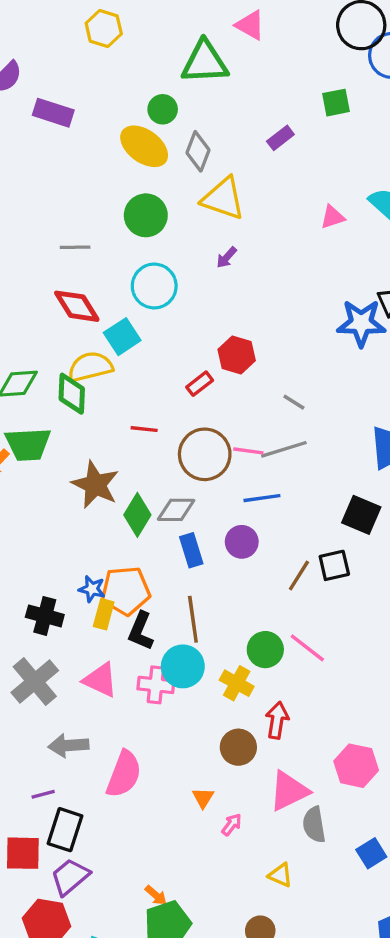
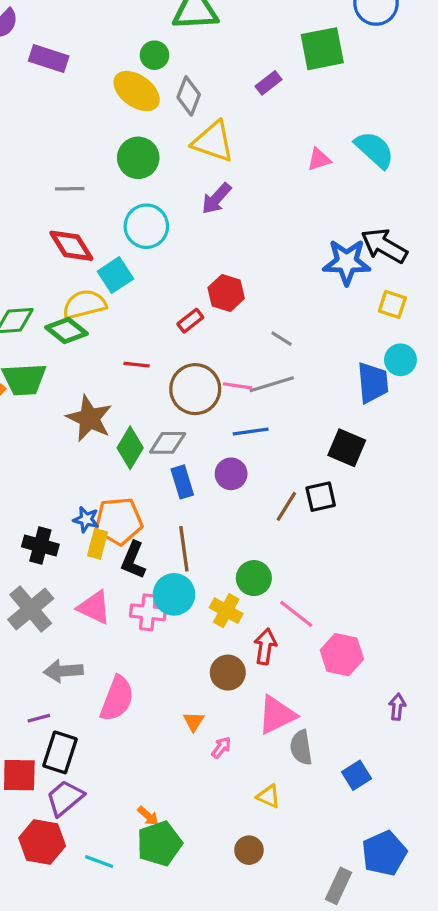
green square: (336, 103) -> (322, 49), size x1.6
purple arrow: (227, 257) -> (216, 199), size x1.5
green diamond: (72, 394) -> (67, 330), turned -54
pink line: (307, 648) -> (296, 614), moved
pink hexagon: (356, 766) -> (342, 655), moved

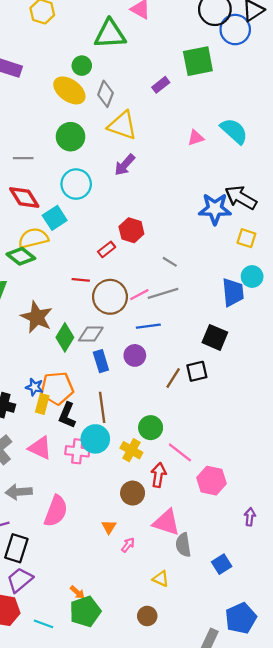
red line: (137, 365) -> (81, 280), moved
pink line: (238, 386) -> (139, 295), turned -36
pink triangle: (277, 715) -> (166, 522), turned 44

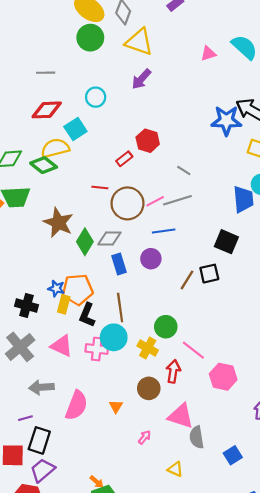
green circle: (71, 137) -> (90, 38), moved
cyan circle: (76, 184) -> (96, 97), size x0.7
red diamond: (24, 198) -> (47, 110), turned -60
orange triangle: (109, 527) -> (116, 406), moved

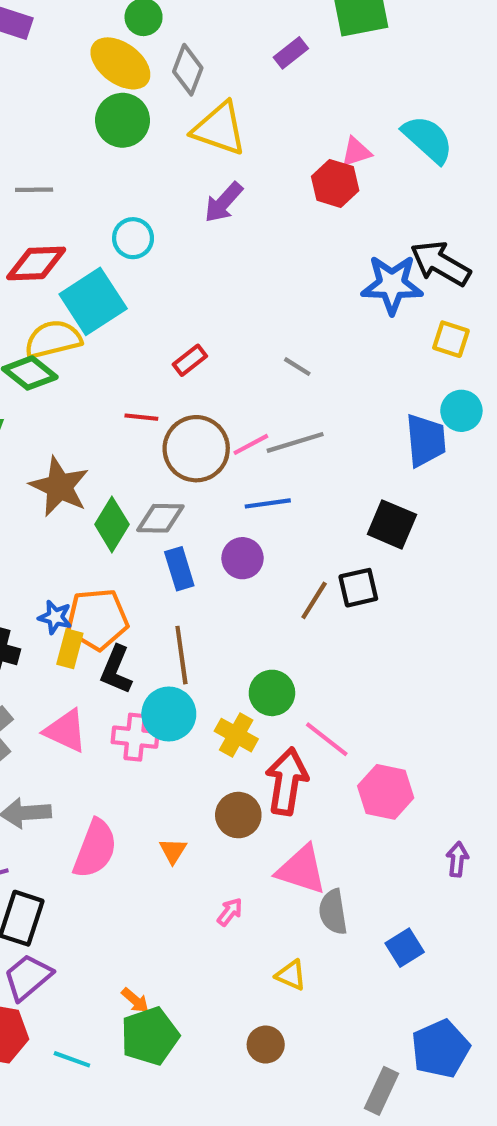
cyan square: (75, 129) -> (93, 301), size x1.4
red hexagon: (148, 141) -> (335, 183), moved
gray line: (184, 170) -> (297, 367), moved
red arrow: (173, 371) -> (287, 781), size x1.4

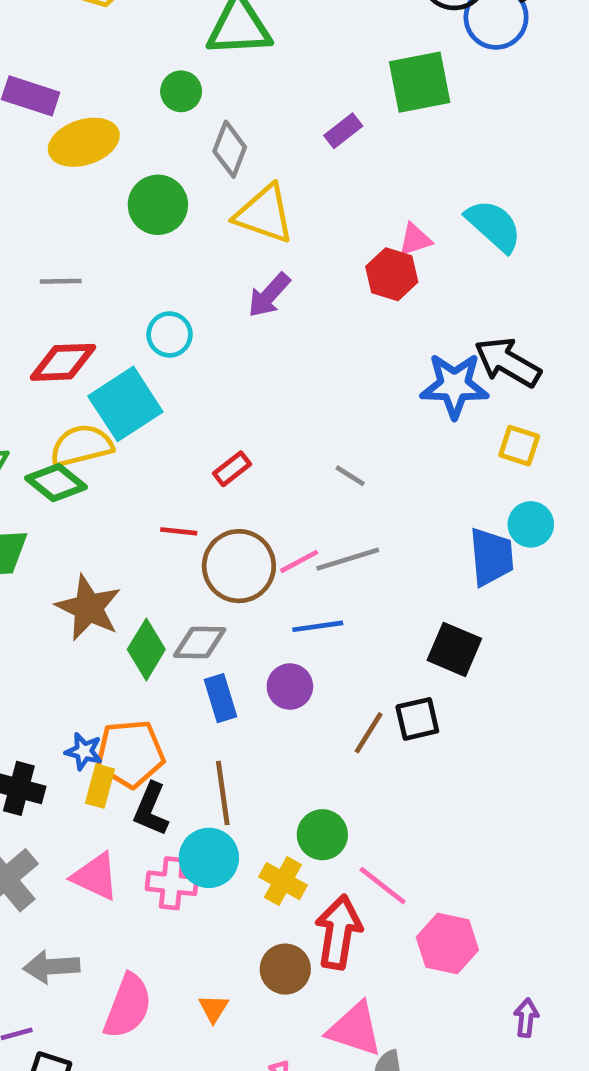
yellow ellipse: (120, 63) -> (84, 142), moved, turned -54

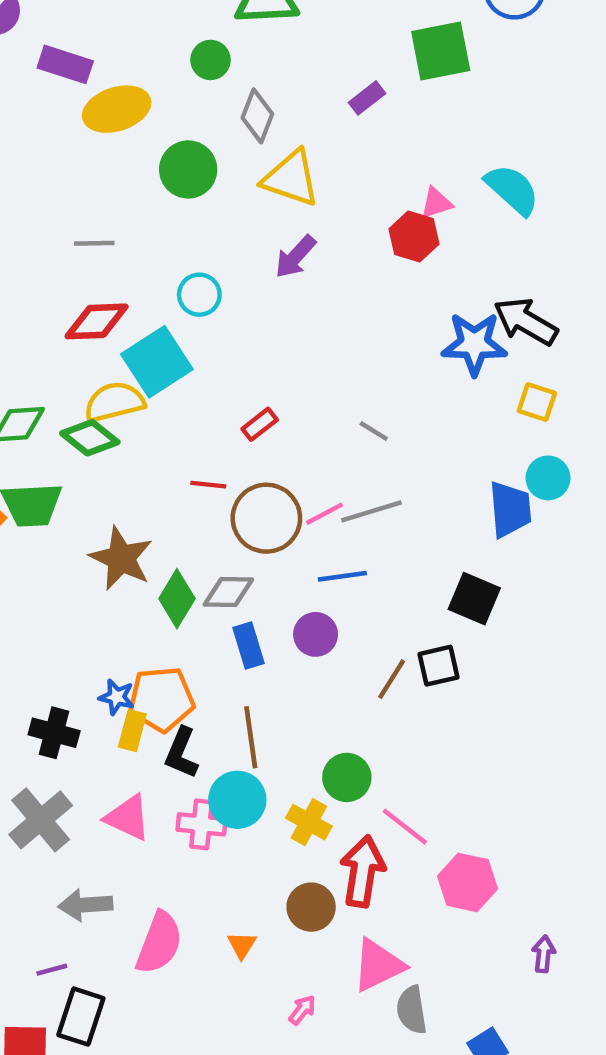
pink triangle: (355, 1029) -> (378, 965), turned -44

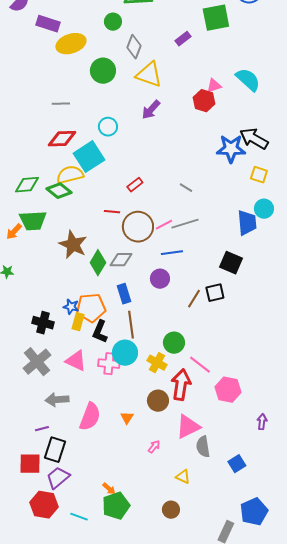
blue rectangle: (249, 646) -> (124, 294), moved

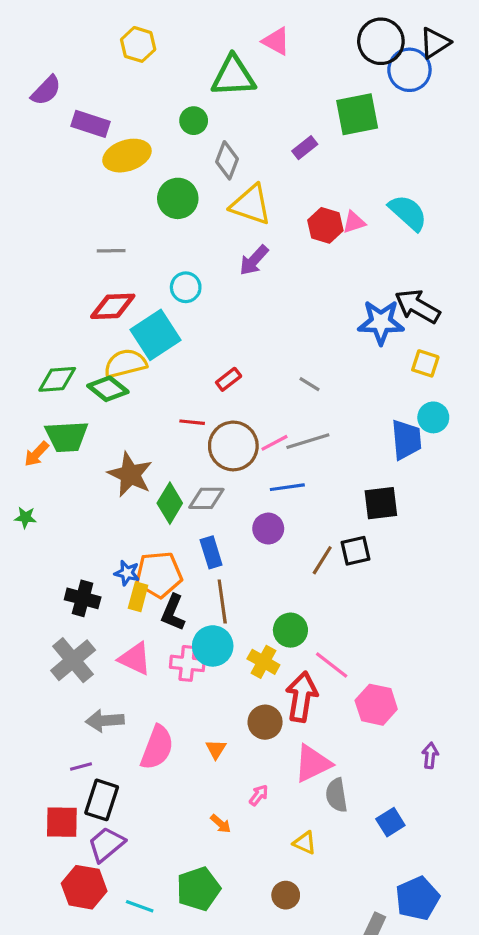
red hexagon: (204, 101) -> (325, 225), moved
black square: (231, 263) -> (381, 503), turned -30
orange arrow: (109, 489) -> (221, 824), moved

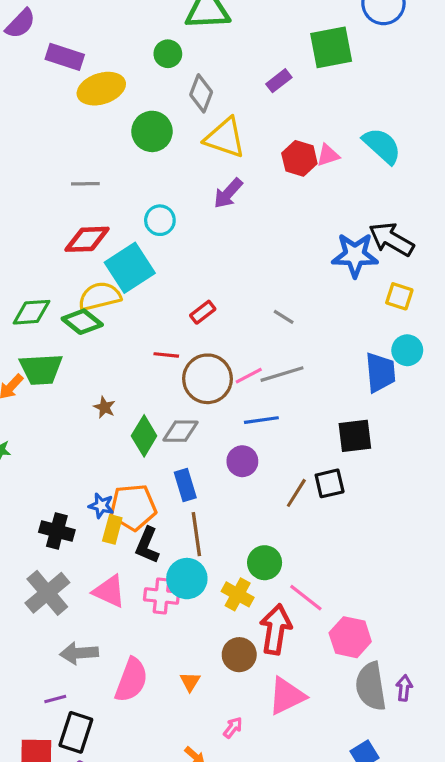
brown star: (130, 475) -> (104, 407), size x0.5
gray semicircle: (336, 795) -> (371, 686), moved, size x1.4

